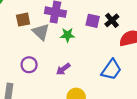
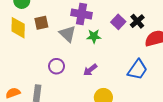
brown square: (23, 20) -> (41, 23), moved
purple square: (93, 21) -> (118, 22), turned 32

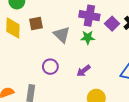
purple cross: (82, 14) -> (89, 16), moved

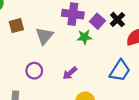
gray triangle: (62, 35) -> (44, 36), turned 30
green star: (88, 37) -> (85, 37), moved

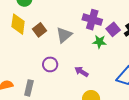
brown square: (16, 26) -> (39, 30), moved, turned -32
purple arrow: (70, 73) -> (81, 72), turned 64

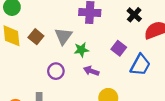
purple square: (113, 29) -> (119, 48), moved
green star: (99, 42) -> (81, 50), moved

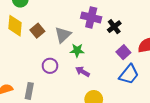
black cross: (134, 15) -> (114, 27), moved
purple square: (119, 48) -> (123, 52), moved

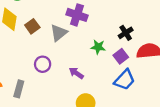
purple cross: (91, 17) -> (77, 15), moved
black cross: (114, 27) -> (126, 33), moved
green star: (77, 50) -> (98, 47), moved

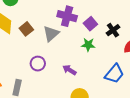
purple square: (121, 56) -> (90, 24), moved

